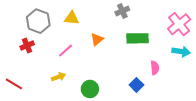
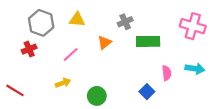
gray cross: (122, 11) -> (125, 22), moved
pink cross: (179, 24) -> (193, 26), turned -35
cyan arrow: (181, 52) -> (195, 69), moved

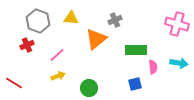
green rectangle: (148, 41) -> (136, 50), moved
orange triangle: (104, 43) -> (96, 39), size x1.6
pink line: (71, 54) -> (57, 55), moved
blue square: (147, 92) -> (135, 84), turned 32

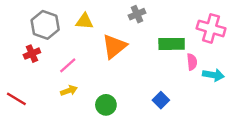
gray cross: (115, 20) -> (137, 14), moved
green rectangle: (136, 50) -> (172, 44), moved
pink semicircle: (153, 67) -> (192, 62), moved
blue square: (135, 84) -> (161, 100), turned -32

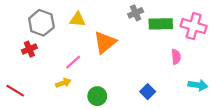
gray cross: (137, 14) -> (136, 13), moved
green rectangle: (172, 44) -> (161, 24), moved
pink line: (68, 65) -> (73, 62), moved
cyan arrow: (213, 75) -> (198, 85), moved

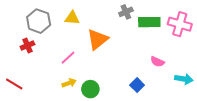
pink semicircle: (176, 57) -> (157, 62), moved, turned 120
yellow arrow: (63, 83) -> (69, 83), moved

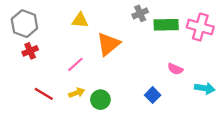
gray hexagon: (39, 21) -> (24, 24), moved
red line: (14, 84) -> (44, 94), moved

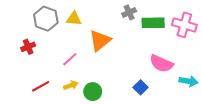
gray hexagon: (24, 24) -> (46, 19), moved
pink semicircle: (175, 69) -> (161, 63), size x1.6
red line: (44, 94) -> (41, 86), turned -60

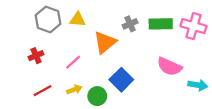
gray cross: (129, 12) -> (130, 24), moved
red cross: (28, 47) -> (36, 56), moved
blue square: (141, 87) -> (121, 80), moved, size x1.5

